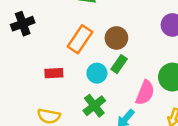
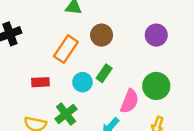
brown circle: (116, 38) -> (102, 35), moved
green cross: (94, 106) -> (66, 114), moved

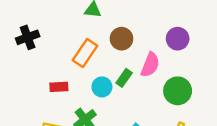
pink semicircle: (130, 101) -> (150, 65), moved

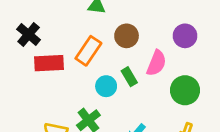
black cross: (28, 37) -> (29, 34), turned -30
green rectangle: (124, 78) -> (129, 77), turned -66
red rectangle: (59, 87) -> (49, 63), moved, size x1.5

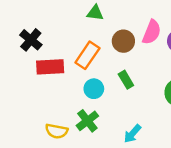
pink semicircle: (156, 63) -> (152, 32), moved
cyan circle: (106, 86) -> (94, 89), moved

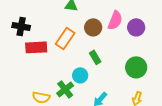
black cross: (31, 40) -> (21, 26), turned -30
cyan circle: (94, 89) -> (80, 75), moved

